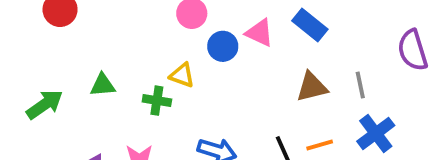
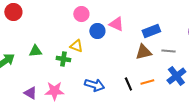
blue rectangle: (310, 25) -> (151, 31), moved, turned -60
gray line: (360, 85) -> (168, 51), turned -72

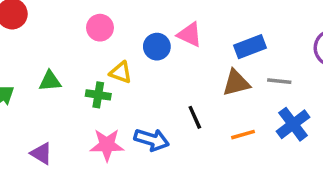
pink circle: (81, 14) -> (100, 28), moved
black line: (128, 84) -> (195, 117), moved
pink star: (54, 91) -> (107, 145), moved

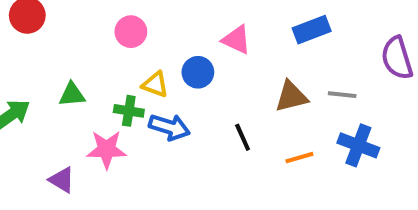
blue circle: (157, 47) -> (198, 72), moved
blue rectangle: (250, 47) -> (312, 30), moved
blue cross: (293, 124) -> (358, 145), turned -32
blue arrow: (152, 140) -> (169, 127), moved
pink star: (107, 145) -> (106, 149), moved

